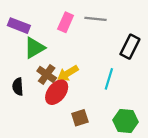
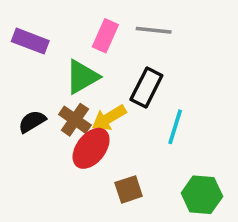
black rectangle: (130, 47) -> (146, 88), moved
green triangle: (34, 48) -> (82, 77), moved
black semicircle: (18, 87) -> (32, 121), moved, turned 63

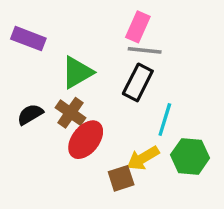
gray line: (154, 30) -> (145, 50), moved
pink rectangle: (105, 36) -> (138, 27), moved
yellow arrow: (109, 118) -> (143, 158), moved
green hexagon: (202, 195) -> (190, 156), moved

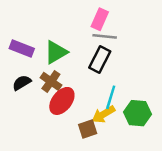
purple rectangle: (28, 39) -> (22, 49), moved
cyan line: (165, 119) -> (111, 97), moved

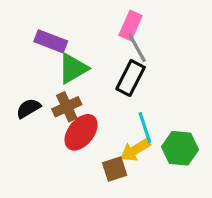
gray line: (105, 36) -> (137, 48), turned 55
purple rectangle: (22, 49) -> (51, 41), moved
brown cross: (51, 81) -> (67, 107), turned 30
cyan line: (111, 97) -> (145, 128), turned -35

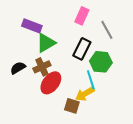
gray line: (137, 48) -> (107, 30), moved
green hexagon: (180, 148) -> (101, 62), moved
brown square: (115, 169) -> (72, 106), turned 35

